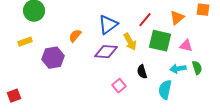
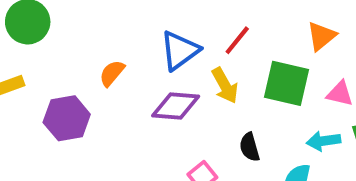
red line: (145, 20) -> (237, 40), moved

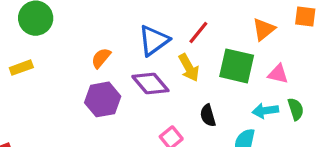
purple diamond: (176, 106) -> (150, 84), turned 45
purple hexagon: (67, 118) -> (103, 99), moved

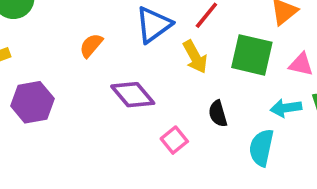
purple diamond: (150, 84) -> (133, 95), moved
purple hexagon: (103, 99) -> (32, 102), moved

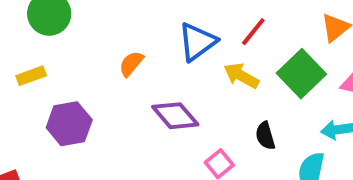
green square: (252, 55) -> (301, 74), turned 33
yellow arrow: (195, 57) -> (241, 76), turned 148

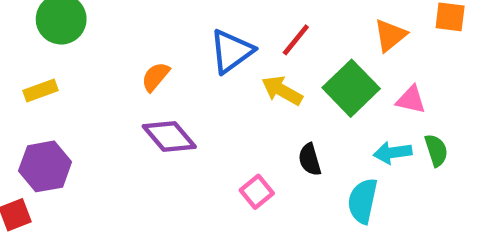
purple diamond: (175, 116) -> (169, 137), moved
purple hexagon: (69, 124) -> (45, 166), moved

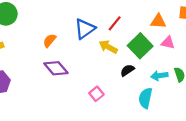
orange triangle: (390, 35) -> (158, 21), turned 42
pink triangle: (411, 100) -> (168, 43), moved
black semicircle: (310, 160) -> (127, 70), moved, turned 72

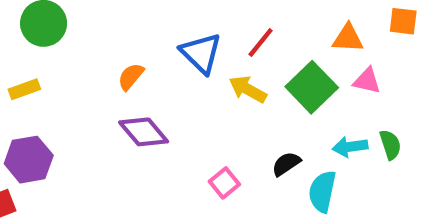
blue triangle: (85, 29) -> (201, 53), turned -40
black semicircle: (127, 70) -> (286, 164), moved

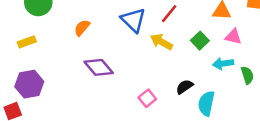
orange semicircle: (131, 77) -> (82, 28), moved
green square: (312, 87) -> (200, 41), size x0.6
cyan arrow: (350, 147) -> (223, 64), moved

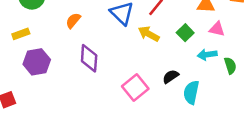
purple diamond: (99, 67) -> (89, 58), turned 44
purple hexagon: (29, 84) -> (37, 62), moved
pink square: (147, 98) -> (135, 87), size x1.5

